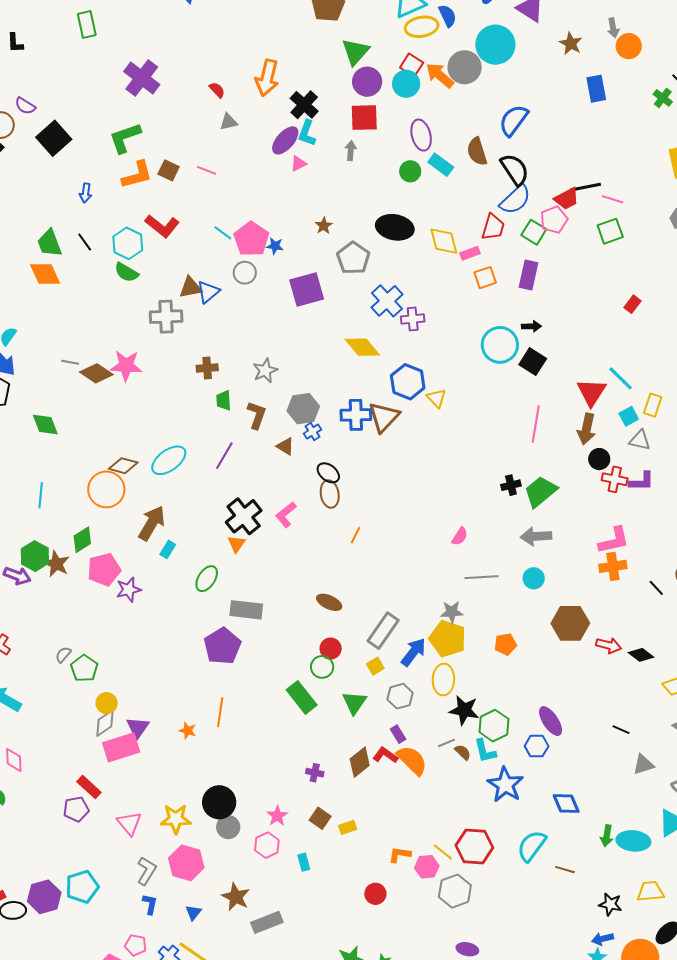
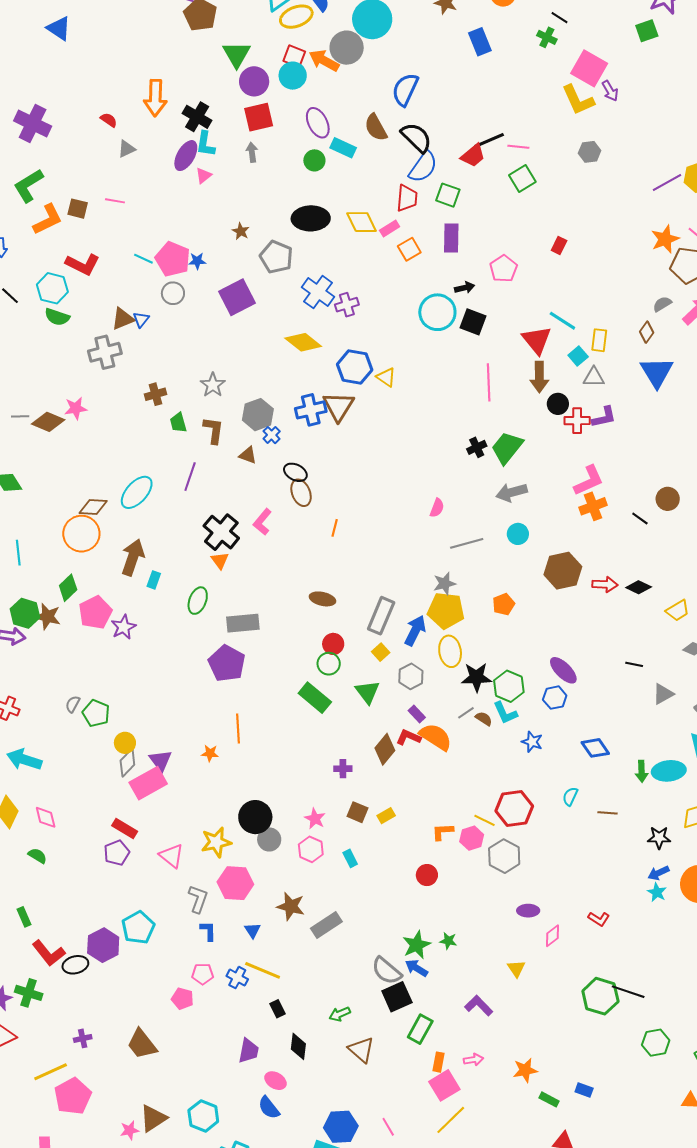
pink pentagon: (554, 220) -> (504, 269), moved
blue triangle: (208, 292) -> (141, 319), size x0.7
pink star: (126, 366) -> (76, 408), size x0.7
blue star: (505, 785) -> (532, 742), size x0.6
cyan semicircle: (532, 846) -> (570, 796), size x0.6

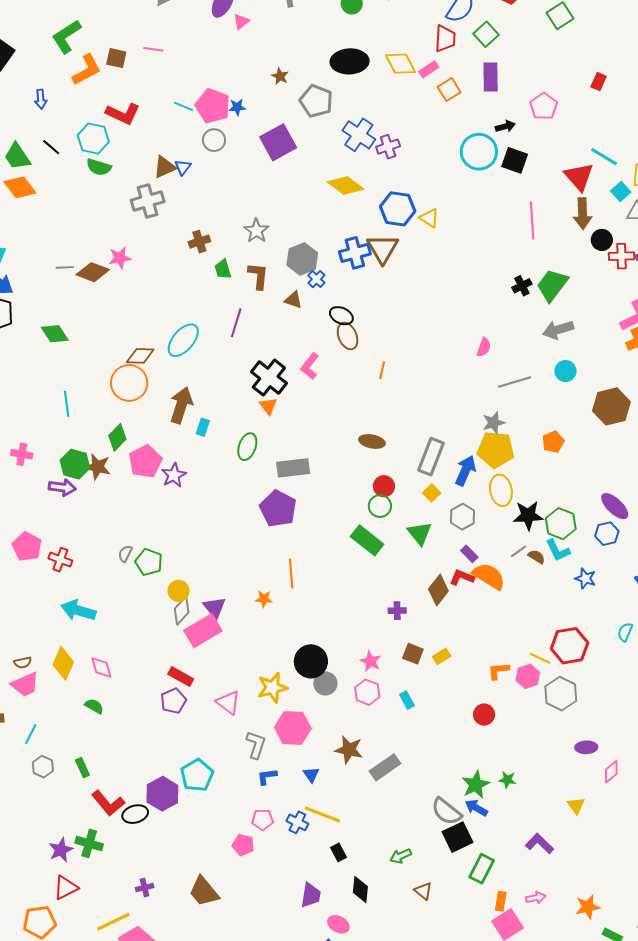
green square: (448, 195) -> (486, 34), turned 30
blue L-shape: (208, 931) -> (267, 776), turned -95
brown triangle: (361, 1050) -> (423, 891), size x0.7

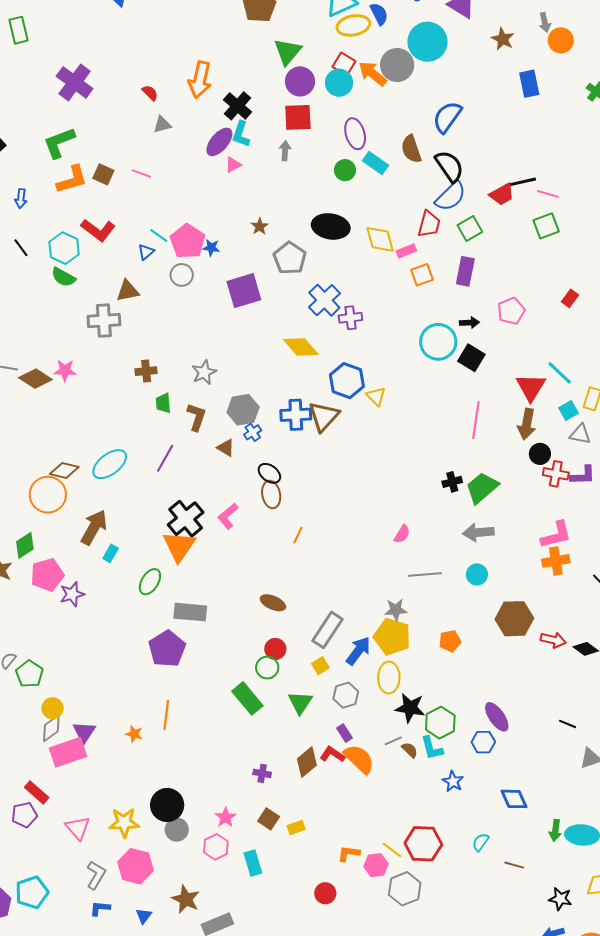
blue triangle: (183, 167) -> (146, 252), moved
orange triangle: (268, 406) -> (179, 546), size x1.8
cyan rectangle: (407, 700) -> (253, 863), size x1.4

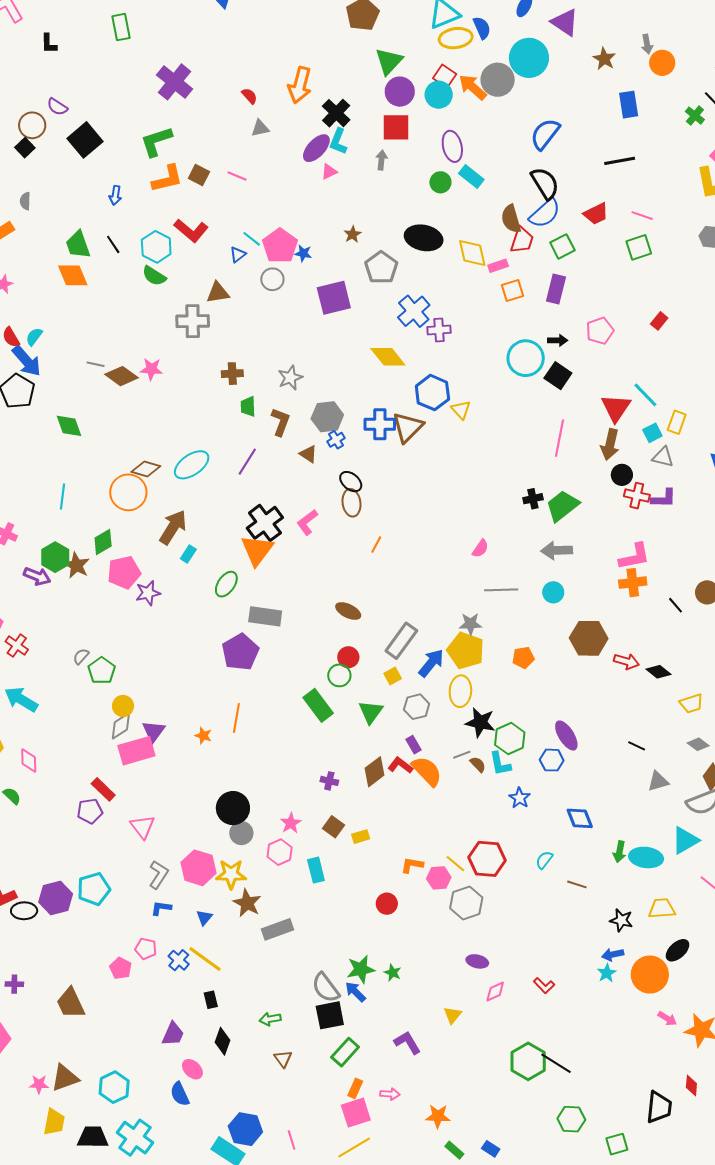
brown semicircle: (411, 149) -> (511, 219), moved
black line: (521, 182) -> (620, 161), moved
yellow star: (124, 823) -> (231, 874), moved

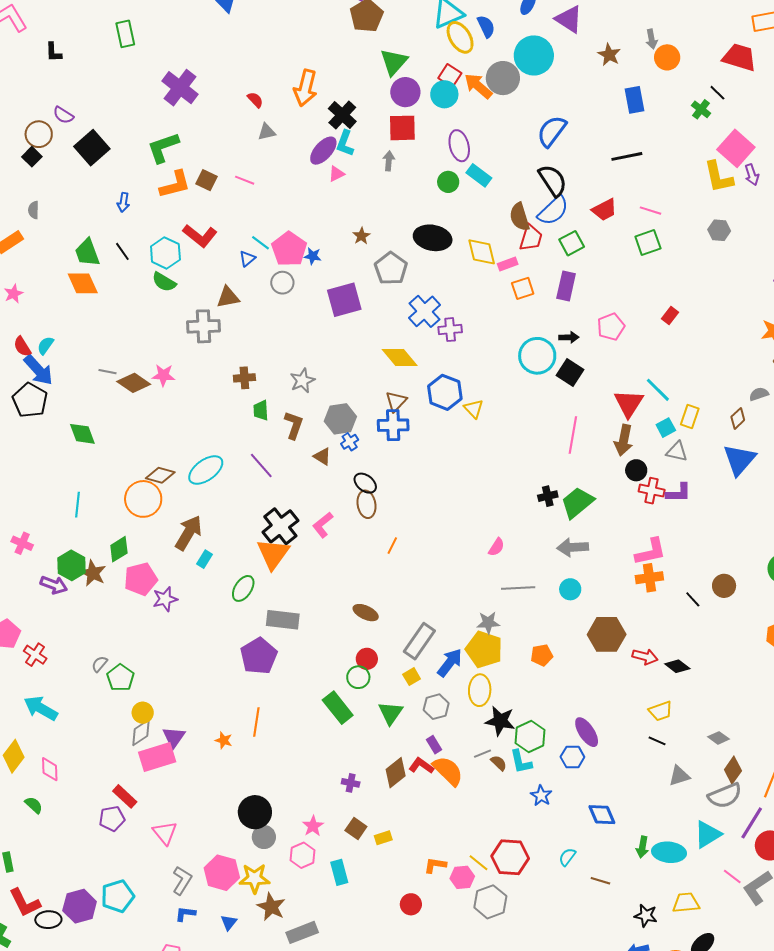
yellow ellipse: (456, 38) -> (460, 37), turned 68
brown triangle: (408, 427) -> (396, 401), moved, size x0.7
purple line: (247, 462) -> (261, 466), turned -72
yellow trapezoid: (691, 703) -> (661, 711), moved

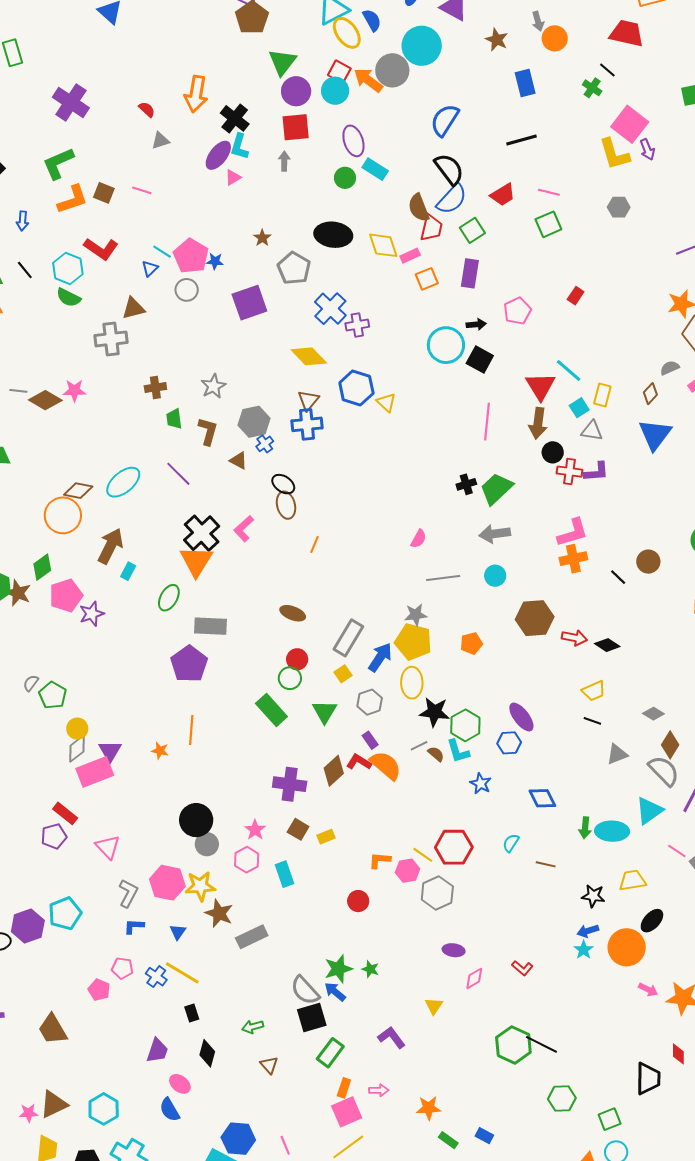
purple cross: (351, 783) -> (290, 784), size x1.8
gray semicircle: (725, 796) -> (664, 771), turned -108

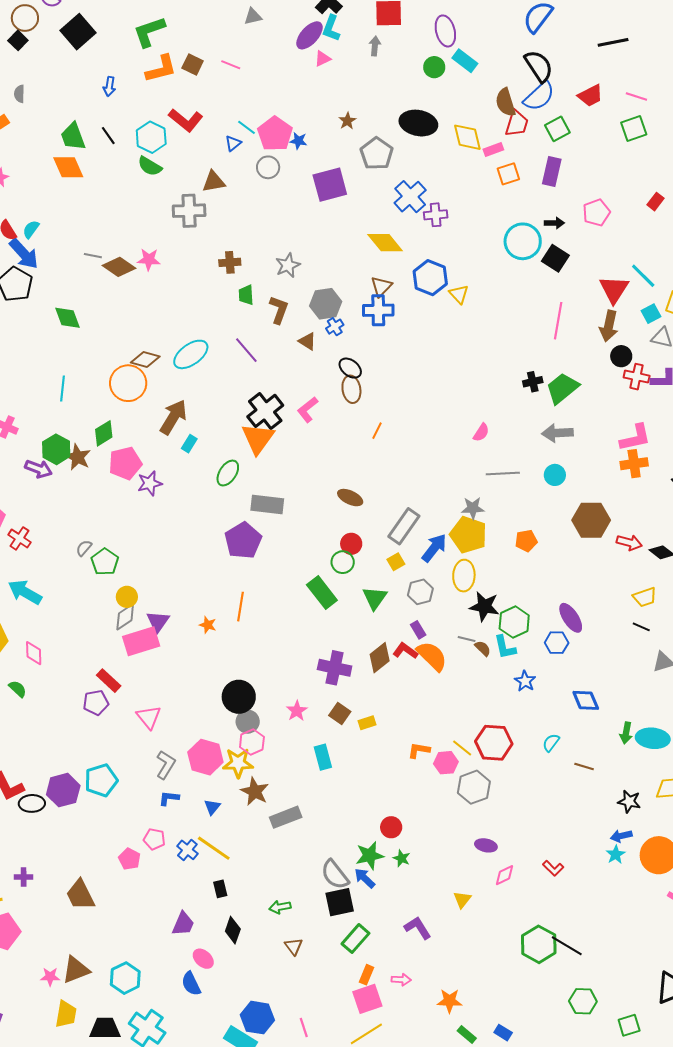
gray line: (419, 746) -> (467, 639), turned 36
pink hexagon: (247, 860) -> (252, 742), moved
red circle: (358, 901) -> (391, 827), moved

